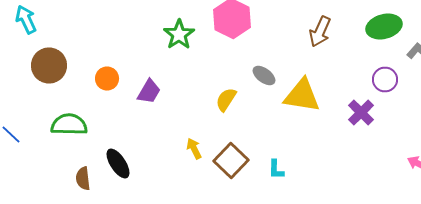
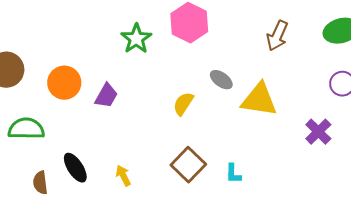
orange circle: (107, 78) -> (64, 83), size x1.4
purple cross: (361, 112) -> (318, 132), moved
yellow arrow: (194, 148) -> (123, 176), moved

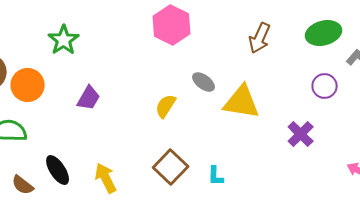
green star: (136, 39) -> (64, 40), moved
orange circle: (64, 83) -> (28, 85), moved
yellow arrow: (123, 176) -> (106, 178), size x1.4
brown semicircle: (40, 183) -> (23, 185), turned -45

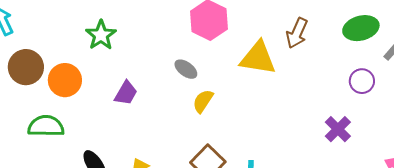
gray ellipse: (204, 82) -> (186, 69), moved
yellow triangle: (242, 102) -> (258, 58), moved

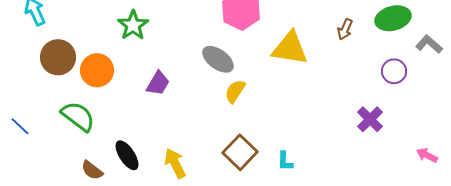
brown arrow: (297, 33) -> (345, 29), moved, size x0.7
gray ellipse: (186, 69) -> (218, 59), size x1.4
green semicircle: (46, 126) -> (78, 116), turned 36

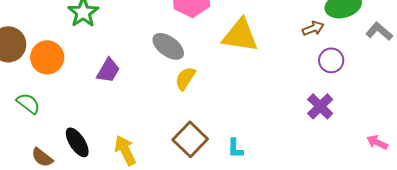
brown arrow: (345, 29) -> (313, 28), moved, turned -135
purple circle: (394, 71) -> (331, 60), moved
green semicircle: (78, 116) -> (28, 103), size x0.7

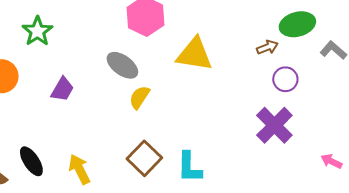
purple cross: (320, 106) -> (274, 125), size x1.4
cyan L-shape: (235, 148) -> (189, 167), size x1.6

